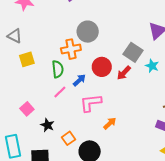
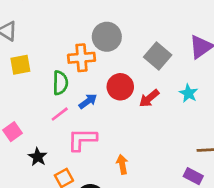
gray square: (133, 52) -> (158, 56), moved
pink L-shape: (91, 103) -> (82, 139), moved
orange arrow: (110, 123) -> (122, 164), turned -64

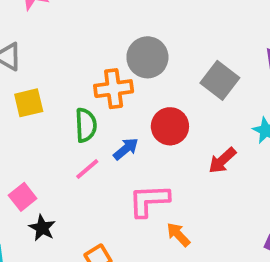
red arrow: (149, 98) -> (222, 160), moved
pink L-shape: (82, 139) -> (149, 201), moved
black star: (38, 157) -> (42, 228), moved
orange arrow: (122, 164) -> (178, 235), turned -30

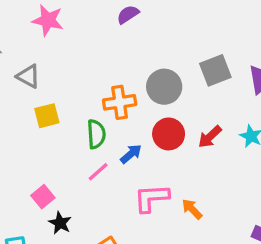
gray circle: (147, 57) -> (164, 87), moved
gray square: (220, 80) -> (215, 70), moved, turned 32
red arrow: (222, 160) -> (210, 137), moved
orange arrow: (178, 235) -> (192, 209), moved

